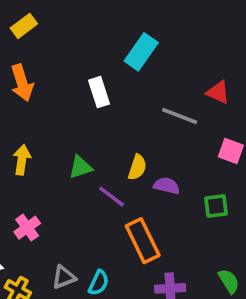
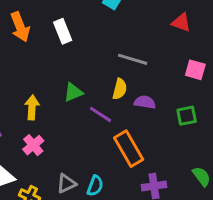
white rectangle: (99, 92) -> (63, 31), moved
gray line: (180, 116) -> (133, 59), moved
yellow arrow: (22, 160) -> (32, 107), moved

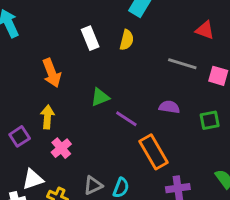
orange arrow: (20, 27) -> (52, 73), moved
gray line: (133, 59) -> (182, 64), moved
yellow semicircle: (120, 89) -> (127, 40), moved
yellow arrow: (32, 107) -> (47, 117), moved

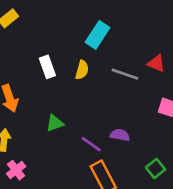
gray line: (182, 64) -> (125, 74), moved
purple line: (126, 119) -> (91, 144), moved
green square: (210, 120) -> (156, 168), moved, turned -30

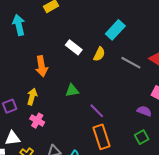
white rectangle: (47, 67) -> (74, 47), turned -42
purple semicircle: (120, 135) -> (144, 111), moved
pink cross: (16, 170) -> (37, 121), turned -32

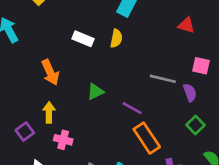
gray line: (131, 63) -> (163, 79), moved
purple semicircle: (144, 111) -> (190, 93), turned 64

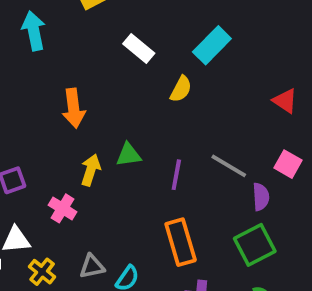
white rectangle: (83, 39) -> (139, 49), moved
purple line: (132, 108) -> (176, 175), moved, turned 54
yellow arrow: (49, 112) -> (91, 170), moved
green square: (195, 125) -> (255, 245), size x1.5

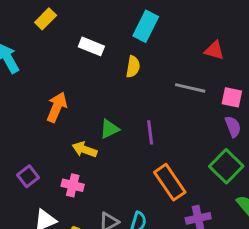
orange arrow: (74, 108) -> (57, 107), turned -132
gray line: (229, 166) -> (190, 88), moved
yellow arrow: (91, 170) -> (85, 150), turned -70
purple semicircle: (261, 197) -> (233, 127), moved

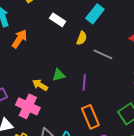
gray line: (190, 88) -> (103, 54), moved
orange arrow: (57, 107) -> (20, 39), moved
pink cross: (73, 185) -> (28, 106), size x1.6

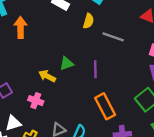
orange arrow: (20, 39) -> (20, 27), turned -30
pink cross: (28, 106) -> (36, 101), size x0.6

